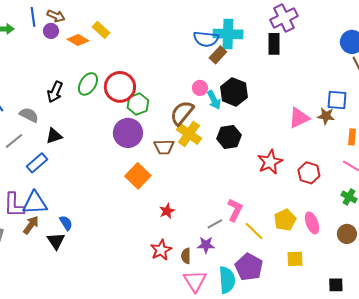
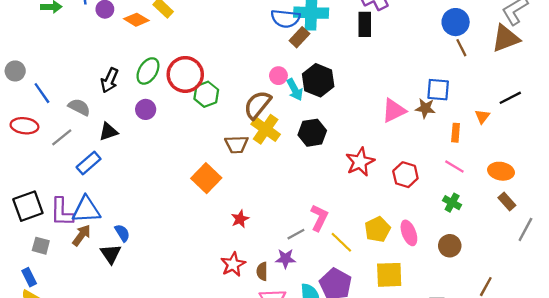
purple circle: (128, 133) -> (146, 109), moved, size x0.6
yellow square: (295, 259) -> (389, 275), size x1.4

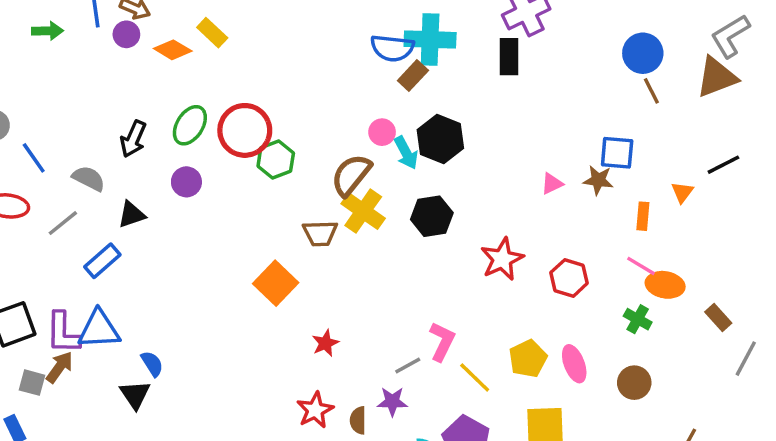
pink triangle: (394, 111) -> (552, 184), size x0.6
orange ellipse: (501, 171) -> (665, 285), moved
brown arrow: (82, 235) -> (59, 367), moved

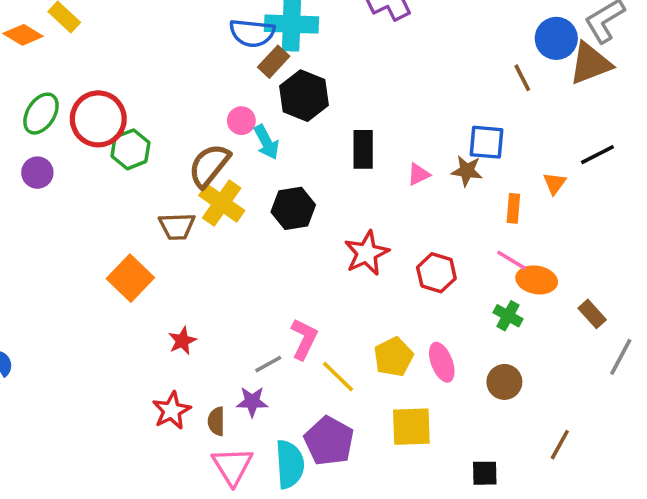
blue circle: (643, 53) -> (556, 38), moved
black rectangle: (509, 57) -> (363, 149), moved
black hexagon: (440, 139) -> (304, 96), moved

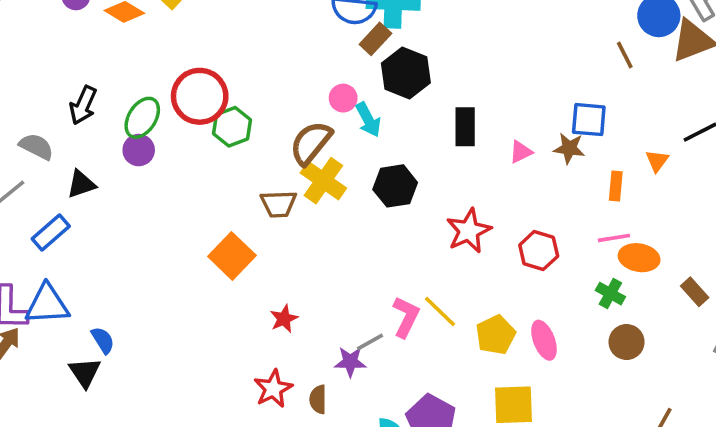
green ellipse: (41, 114) -> (142, 118), moved
pink line: (512, 260) -> (614, 238), turned -40
yellow line: (338, 377) -> (440, 312), moved
brown circle: (504, 382) -> (627, 342), moved
purple star: (252, 402) -> (350, 362), moved

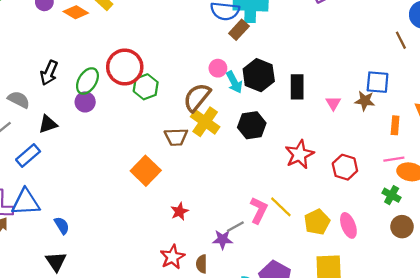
black hexagon: (406, 73) -> (259, 75), moved
pink triangle: (521, 152) -> (333, 103), turned -35
black triangle: (85, 372) -> (56, 262), moved

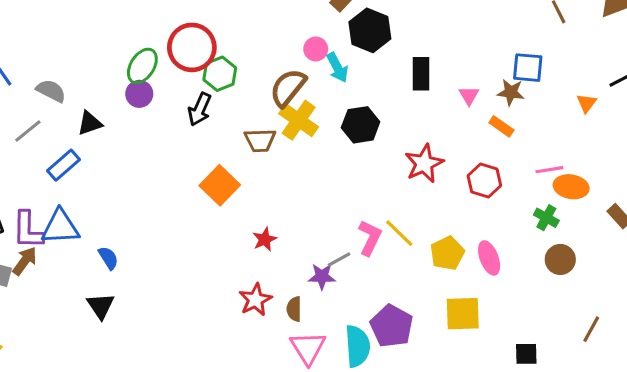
black arrow: (49, 73) -> (200, 109), moved
black hexagon: (259, 75) -> (370, 30), moved
orange rectangle: (395, 125) -> (501, 126), moved, turned -60

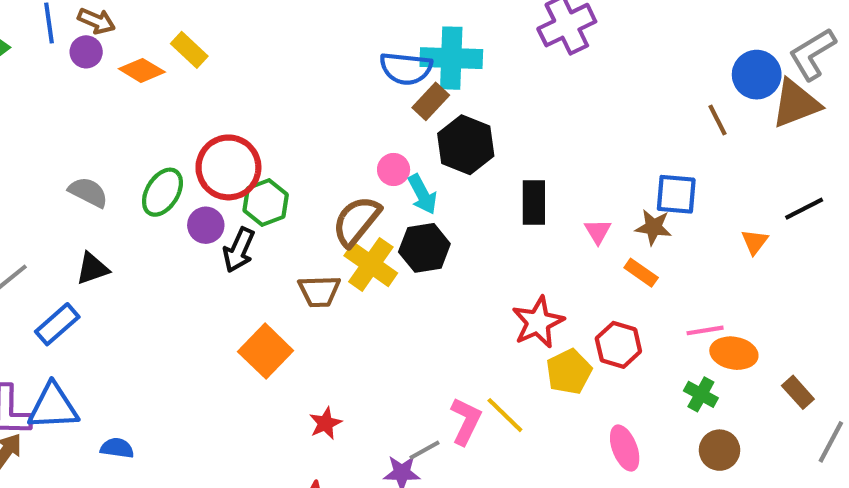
gray semicircle: (51, 91) -> (88, 192), moved
purple circle: (139, 94) -> (206, 225), moved
black hexagon: (361, 125) -> (424, 248), moved
yellow pentagon: (447, 253) -> (569, 372), moved
blue semicircle: (108, 258) -> (117, 448), turned -50

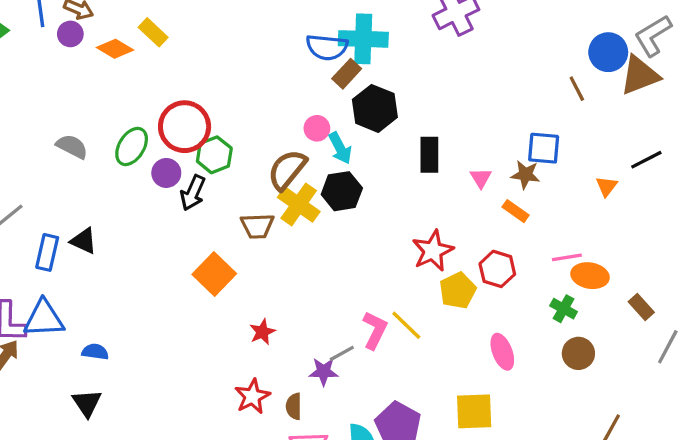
black triangle: (92, 269) -> (84, 241), moved, turned 44
blue rectangle: (57, 324) -> (47, 252), turned -36

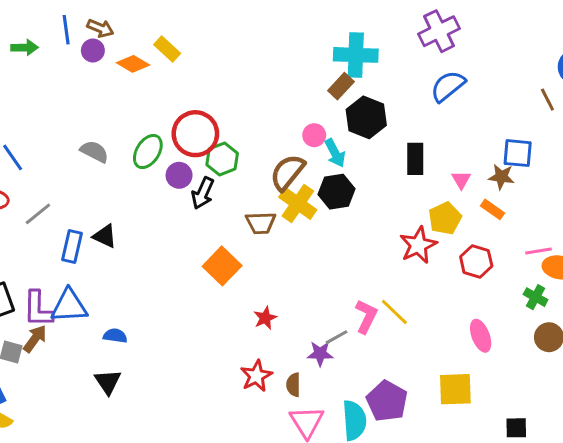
blue semicircle: (327, 47) -> (448, 86), moved, turned 135
yellow pentagon: (458, 290) -> (445, 218), moved

